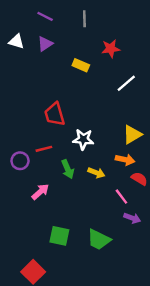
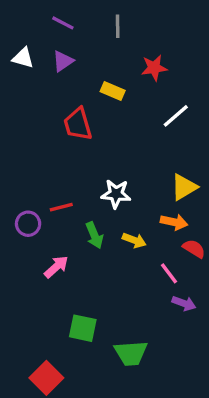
red trapezoid: (55, 114) -> (78, 124), moved
green trapezoid: (99, 240) -> (131, 353), moved, turned -30

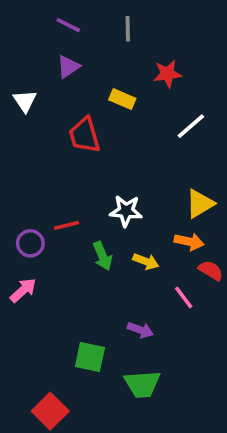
white triangle: (23, 58) -> (25, 101), moved, turned 40
pink arrow: (56, 267) -> (23, 290), moved
purple arrow: (184, 303) -> (140, 330), moved

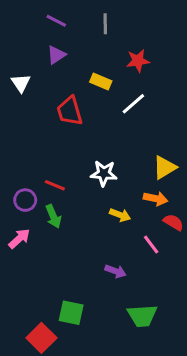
white line: (191, 126) -> (133, 104), moved
red line: (66, 225) -> (55, 185), turned 36
green arrow: (103, 256) -> (53, 216), moved
green square: (90, 357) -> (71, 313), moved
green trapezoid: (142, 384) -> (142, 316), moved

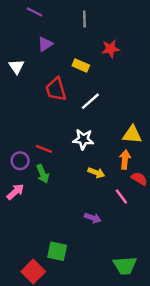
purple line: (56, 21) -> (34, 12), moved
white line: (133, 104) -> (90, 101), moved
yellow triangle: (165, 167) -> (132, 135), turned 36
orange arrow: (156, 199) -> (125, 160), turned -96
green trapezoid: (142, 316) -> (125, 266), moved

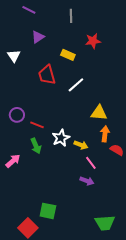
yellow triangle: (132, 135) -> (99, 113), moved
white star: (83, 139) -> (61, 138), moved, turned -30
purple circle: (20, 161) -> (17, 115), moved
pink line: (121, 196) -> (91, 163), moved
purple arrow: (93, 218) -> (87, 181), moved

